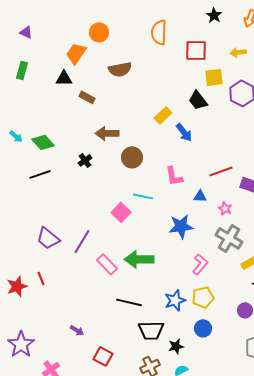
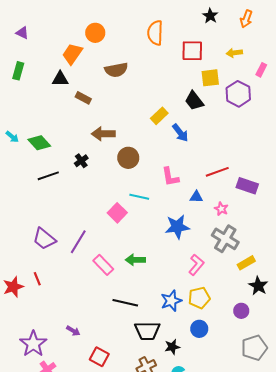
black line: (40, 174) -> (48, 176), moved
green arrow: (139, 259) -> (135, 260), size x0.7
purple star: (21, 344) -> (33, 344), moved

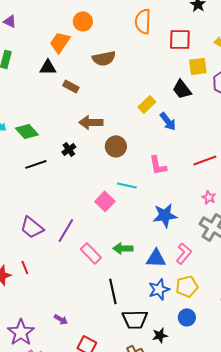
blue triangle: (196, 197) -> (156, 258), moved, size x1.5
black line: (125, 303) -> (113, 291), turned 65

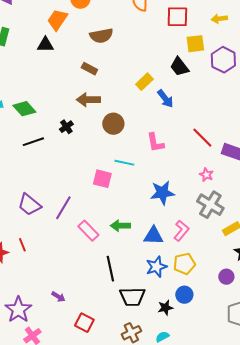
brown rectangle: (71, 86) -> (89, 69), moved
red line: (205, 160) -> (202, 138), turned 65
pink square: (105, 201) -> (102, 179), turned -30
black star: (160, 335) -> (165, 308), moved

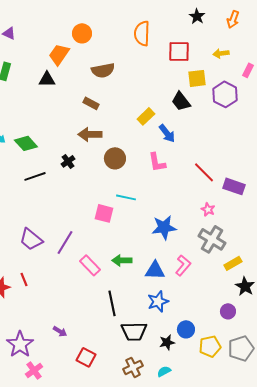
pink L-shape: (155, 143) -> (157, 162), moved
yellow pentagon: (184, 264) -> (210, 346), moved

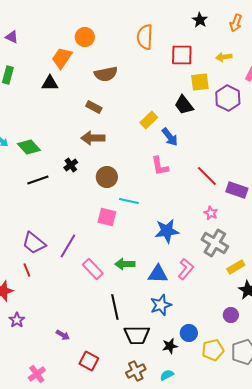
brown circle: (115, 158) -> (107, 177), moved
red line: (24, 279) -> (27, 270), moved
purple star: (20, 344) -> (17, 320), moved, size x0.6

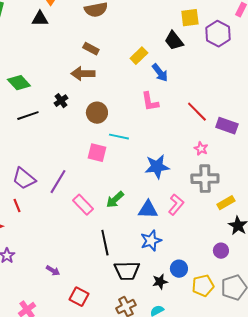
brown rectangle: (94, 107) -> (91, 49), moved
gray cross: (215, 243) -> (205, 179), turned -32
green arrow: (125, 264) -> (115, 200), turned -42

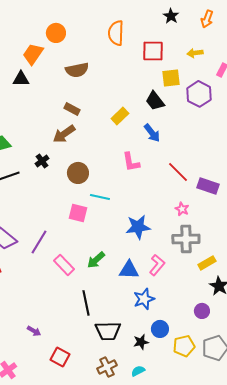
blue arrow: (160, 73) -> (152, 133), moved
brown arrow: (83, 74) -> (64, 134), turned -35
blue star: (151, 241) -> (144, 299), moved

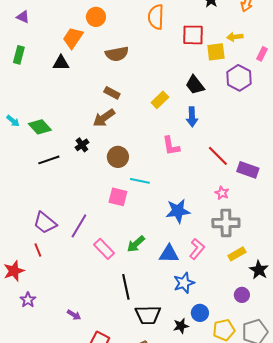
yellow square: (171, 78) -> (216, 52), moved
blue arrow: (152, 133) -> (192, 117), turned 36
yellow rectangle: (207, 263) -> (237, 254), moved

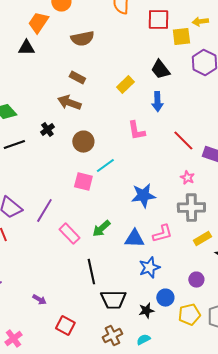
brown arrow: (104, 118) -> (69, 103), turned 55
cyan line: (140, 181) -> (105, 166), turned -48
pink L-shape: (197, 249) -> (162, 234), turned 35
purple circle: (242, 295) -> (196, 280), moved

